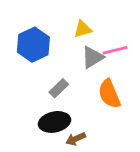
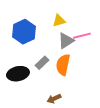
orange semicircle: (109, 94) -> (63, 65), moved, turned 35
black ellipse: (55, 122) -> (18, 74), moved

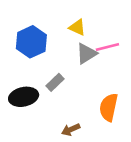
yellow triangle: (59, 21) -> (77, 27), turned 40
orange semicircle: (63, 65) -> (109, 107), moved

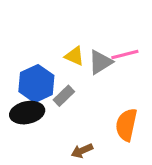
yellow triangle: (77, 27) -> (74, 56), moved
blue hexagon: (31, 42) -> (36, 84), moved

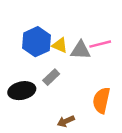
gray triangle: (100, 62) -> (81, 50), turned 35
blue hexagon: (36, 84) -> (36, 42), moved

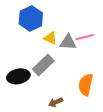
blue hexagon: (36, 42) -> (31, 18), moved
gray rectangle: (51, 77) -> (43, 65), size x1.5

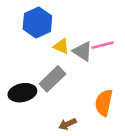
gray triangle: (68, 42) -> (83, 51), turned 30

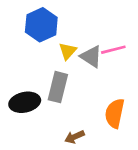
yellow triangle: (61, 46) -> (68, 51), turned 48
gray rectangle: (52, 79) -> (58, 87), turned -32

